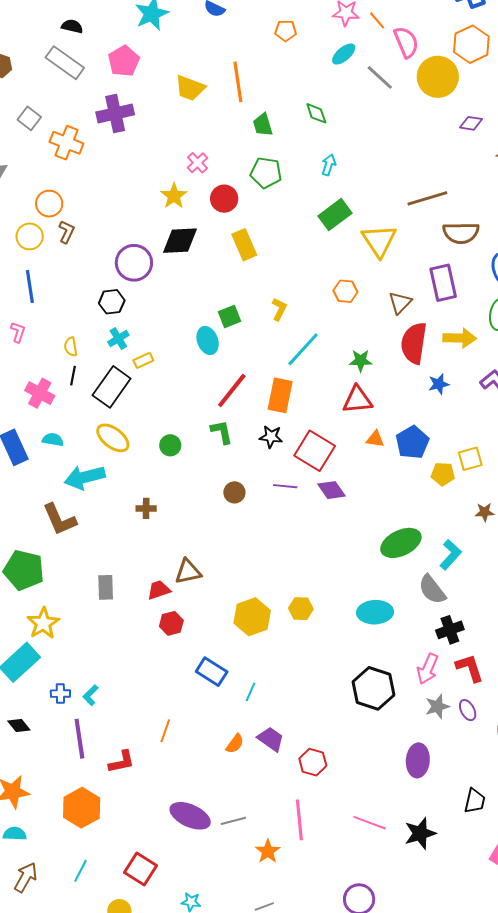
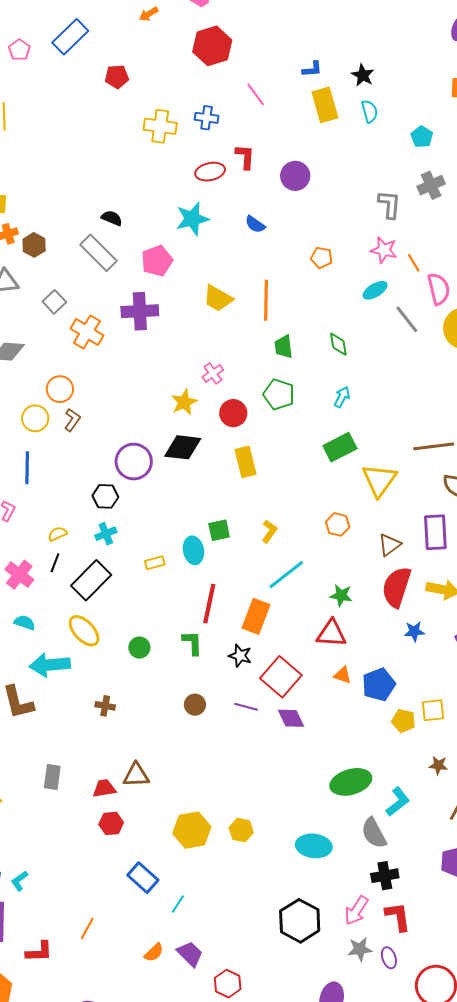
yellow semicircle: (71, 347) -> (57, 534), turned 66
yellow rectangle: (143, 360) -> (155, 563), moved
red line: (232, 390) -> (209, 604), turned -36

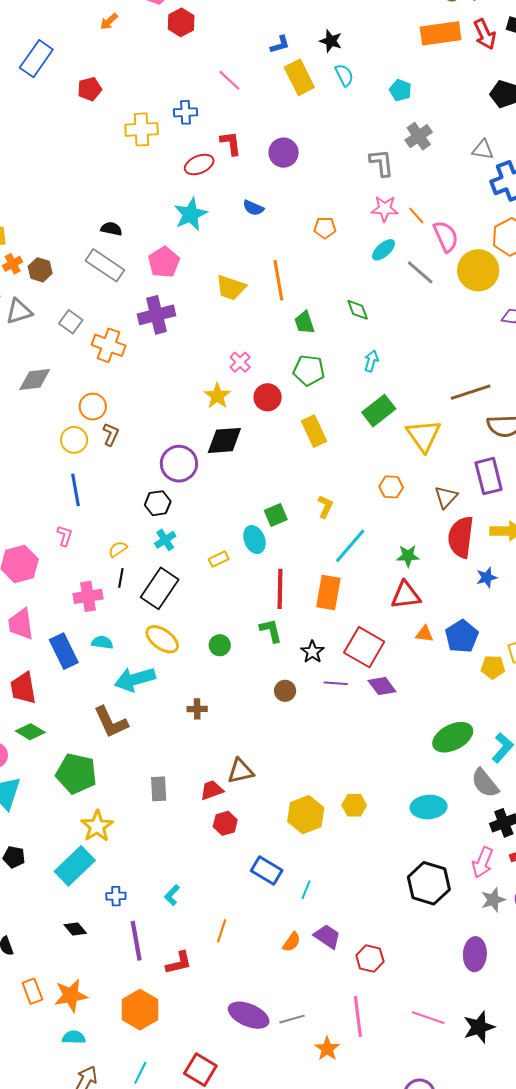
red hexagon: (212, 46) -> (181, 22), moved, size x0.7
yellow rectangle: (245, 462) -> (314, 431), moved
pink cross: (19, 575) -> (88, 596), turned -36
black star: (240, 656) -> (312, 652), moved, turned 30
cyan L-shape: (20, 881) -> (172, 895), moved

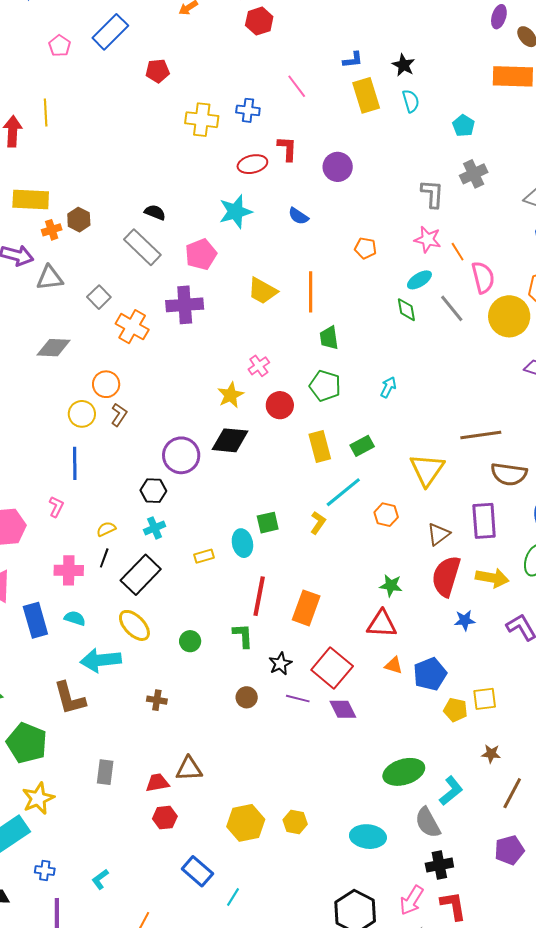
brown hexagon: (40, 270) -> (79, 220), moved
green diamond: (358, 310) -> (406, 310), moved
green rectangle: (379, 411) -> (362, 446), moved, size x0.7
cyan line: (350, 546) -> (343, 492), moved

